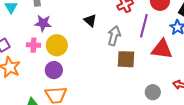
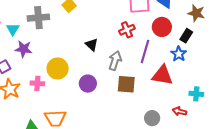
purple star: (43, 23) -> (24, 49), moved
pink cross: (33, 45) -> (37, 83), moved
purple circle: (54, 70) -> (88, 84), moved

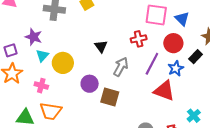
cyan triangle: (13, 29) -> (42, 56), moved
blue star: (179, 54) -> (176, 68), moved
pink cross: (37, 83) -> (41, 86), moved
brown square: (126, 84) -> (110, 97), moved
cyan cross: (196, 94) -> (194, 116), turned 32

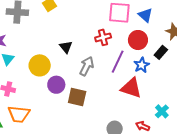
yellow circle: (63, 63) -> (40, 65), moved

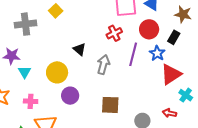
purple circle: (56, 85) -> (70, 96), moved
red triangle: (131, 88) -> (171, 74), moved, turned -40
brown square: (77, 97) -> (110, 105), moved

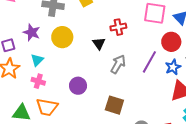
red cross: (114, 33) -> (118, 27), moved
cyan triangle: (24, 72) -> (37, 60), moved
yellow circle: (57, 72) -> (62, 37), moved

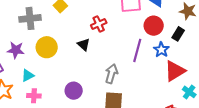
cyan triangle: (37, 60) -> (28, 75), turned 32
gray arrow: (118, 64) -> (111, 74), moved

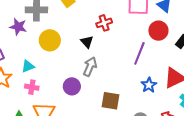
purple star: (16, 50) -> (18, 27), moved
blue star: (161, 50) -> (149, 85), moved
gray arrow: (111, 74) -> (90, 67), moved

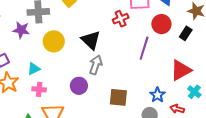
red cross: (104, 23) -> (121, 19), moved
black triangle: (87, 42) -> (91, 40), size x1.5
blue star: (149, 85) -> (157, 95), moved

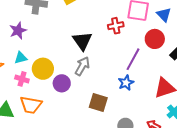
purple star: (21, 30) -> (18, 30), moved, turned 30
yellow circle: (54, 41) -> (43, 69), moved
blue star: (157, 95) -> (126, 83), moved

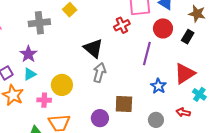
cyan triangle: (21, 58) -> (30, 74), moved
purple circle: (62, 83) -> (100, 118), moved
blue star: (126, 83) -> (158, 86), moved

